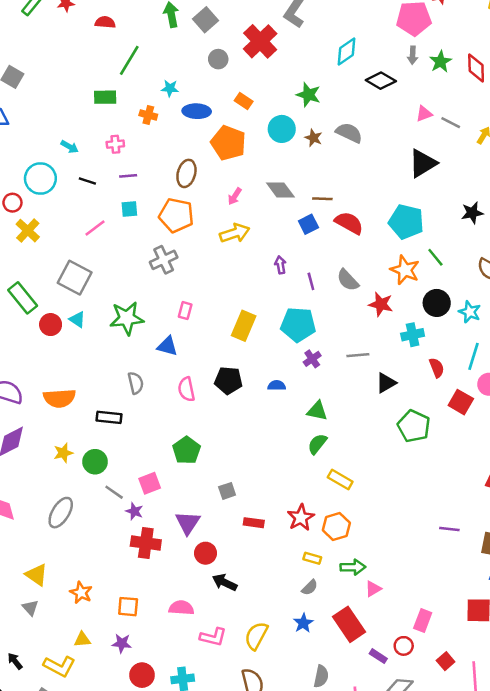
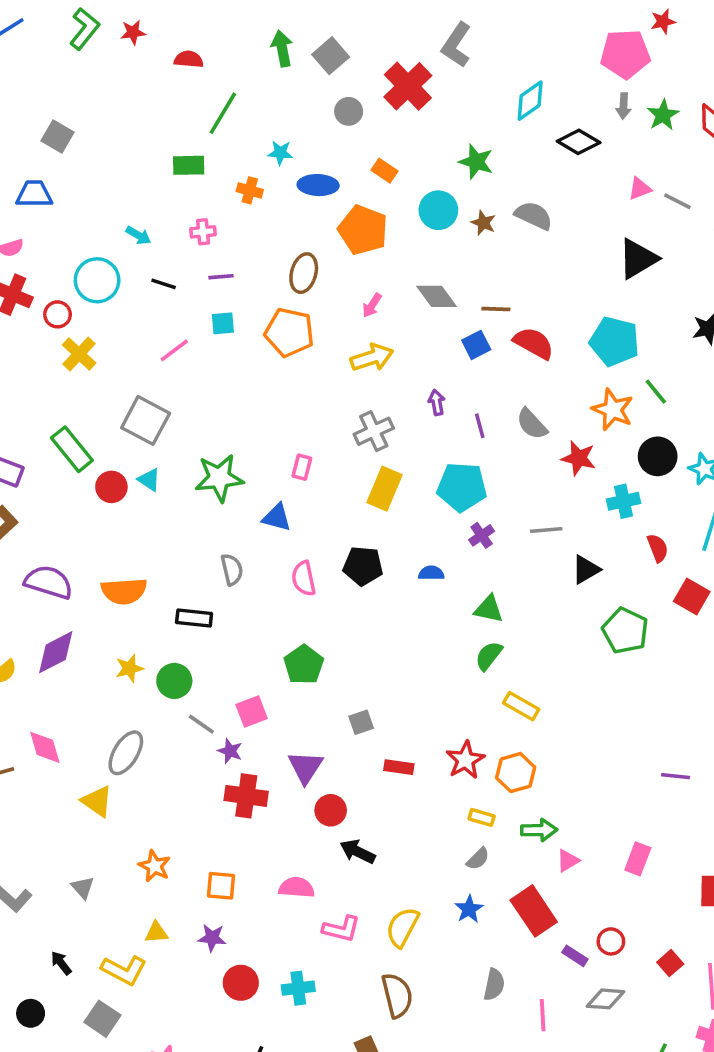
gray cross: (164, 260) -> (374, 431), moved
yellow triangle: (37, 575) -> (97, 801), moved
pink rectangle: (423, 620) -> (638, 859), moved

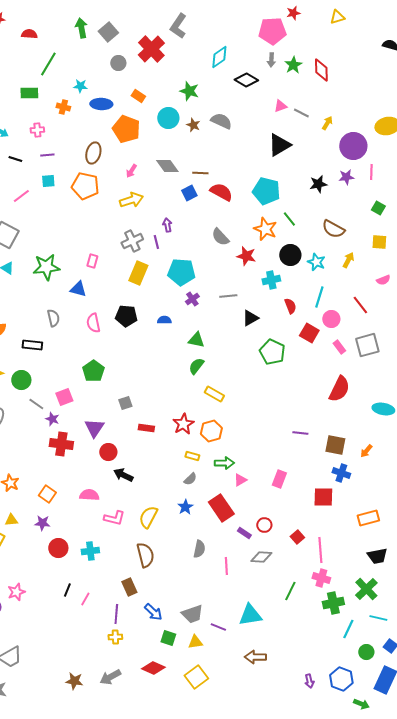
purple line: (480, 426) -> (156, 242), moved
orange square: (221, 886) -> (47, 494), turned 30

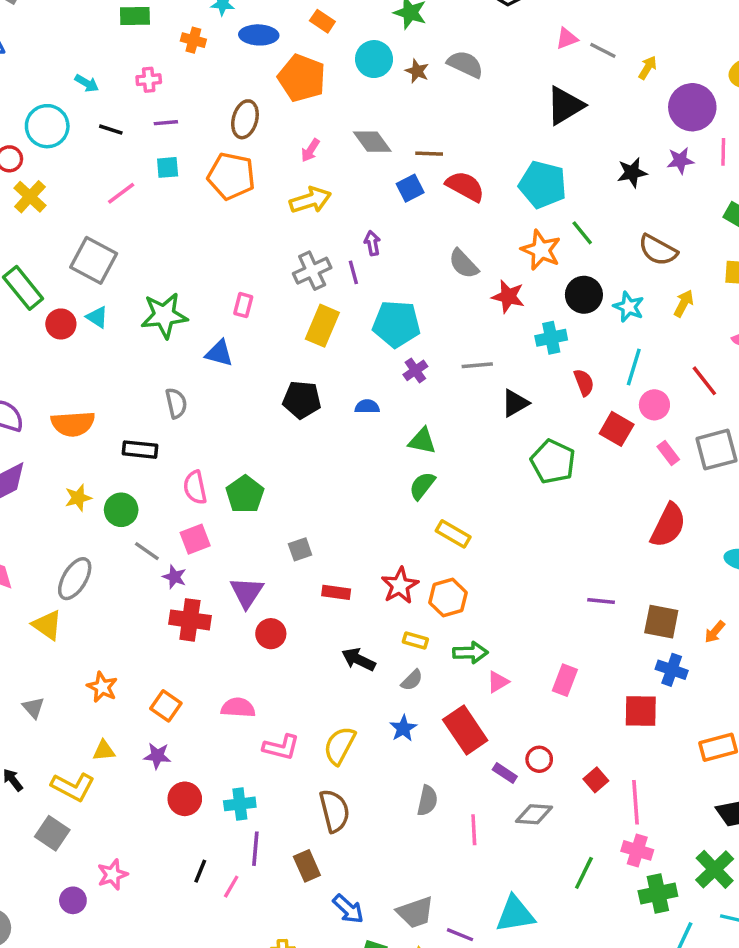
pink semicircle: (93, 323) -> (195, 487), moved
black arrow: (123, 475) -> (359, 659), moved
purple line: (116, 614) -> (255, 849), moved

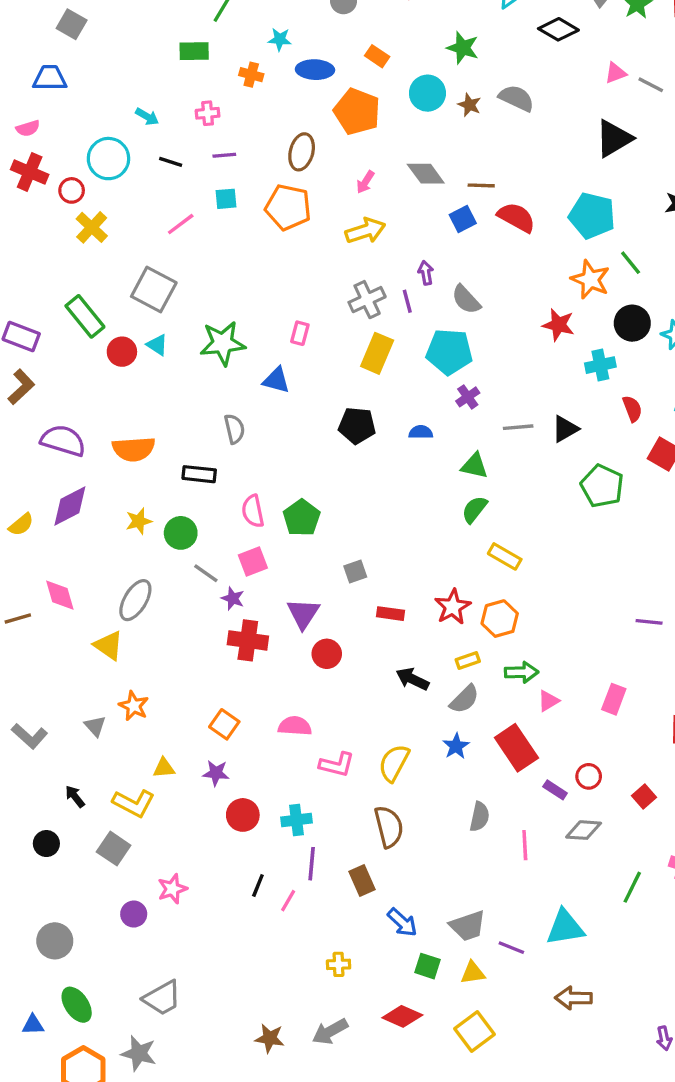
gray semicircle: (463, 264) -> (466, 300), moved
gray line: (477, 365) -> (518, 427), moved
yellow rectangle: (415, 641) -> (468, 661), turned -35
gray semicircle: (412, 680) -> (464, 699), size x1.4
orange star: (102, 687) -> (134, 706), moved

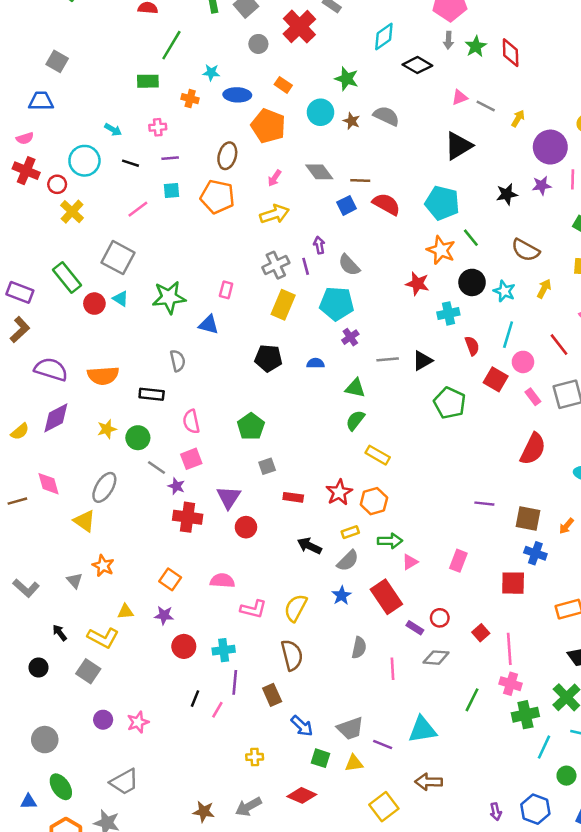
green pentagon: (302, 518) -> (251, 427), moved
pink star: (172, 889) -> (138, 722), moved
yellow square: (474, 1032) -> (384, 807), moved

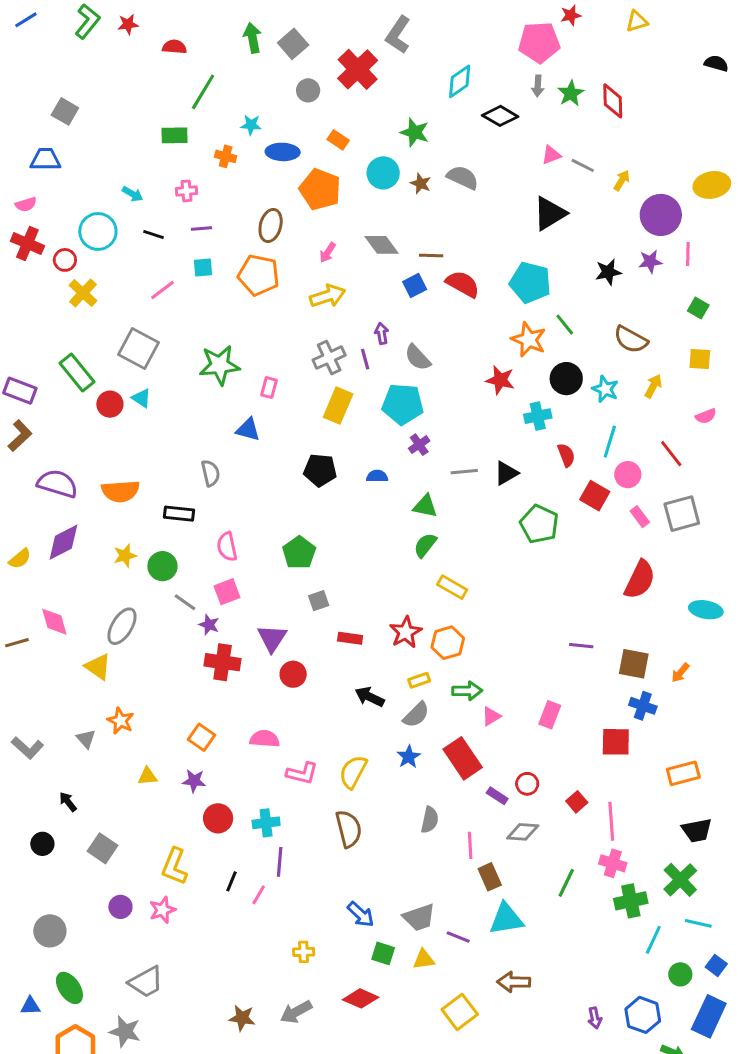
green star: (169, 297) -> (220, 365), moved
yellow L-shape: (103, 638) -> (175, 866), moved, turned 84
brown rectangle: (272, 695) -> (490, 877), moved

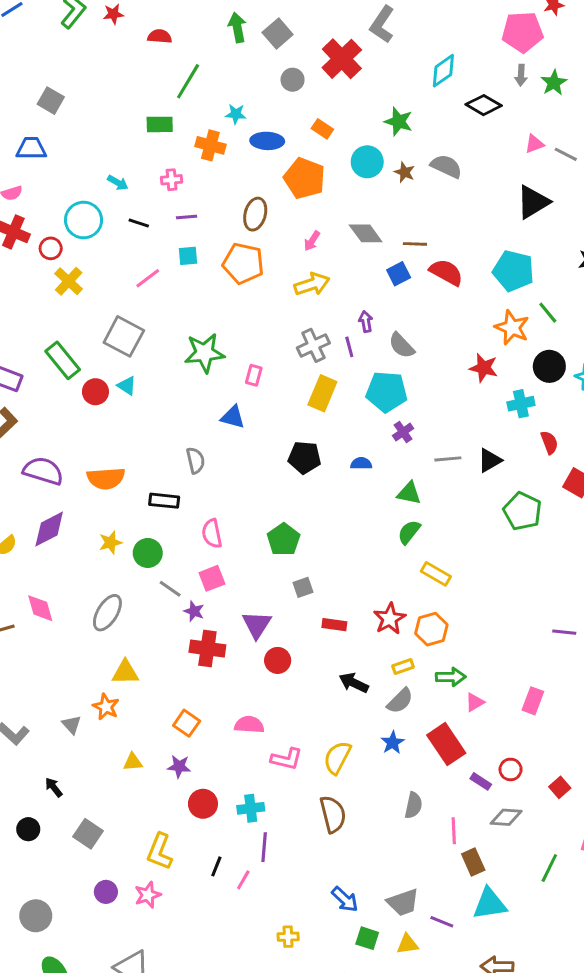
orange cross: (226, 156) -> (210, 145), size x1.4
yellow triangle: (98, 667) -> (125, 672), moved, turned -36

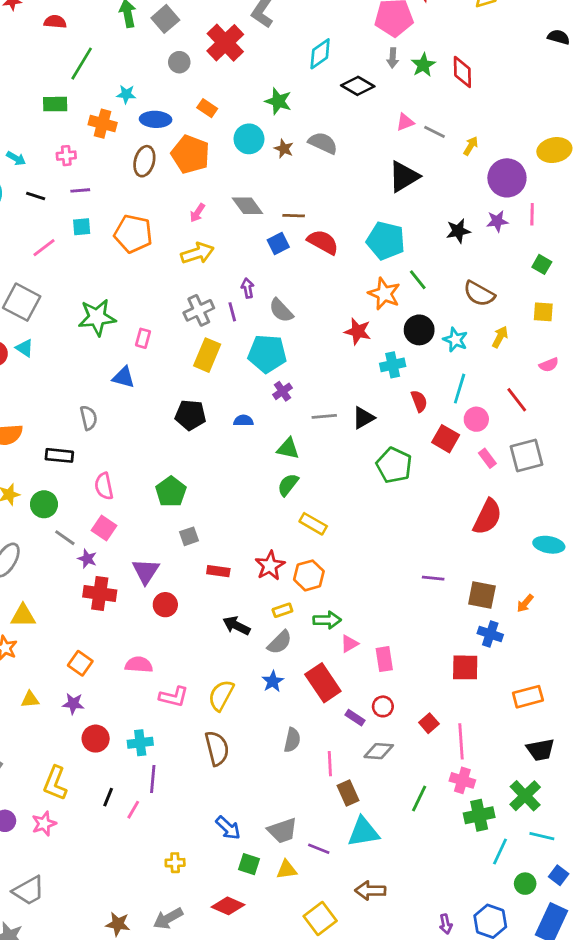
brown ellipse: (255, 214) -> (144, 161), moved
pink square: (212, 578) -> (104, 528), turned -35
pink rectangle: (533, 701) -> (384, 659), moved, turned -30

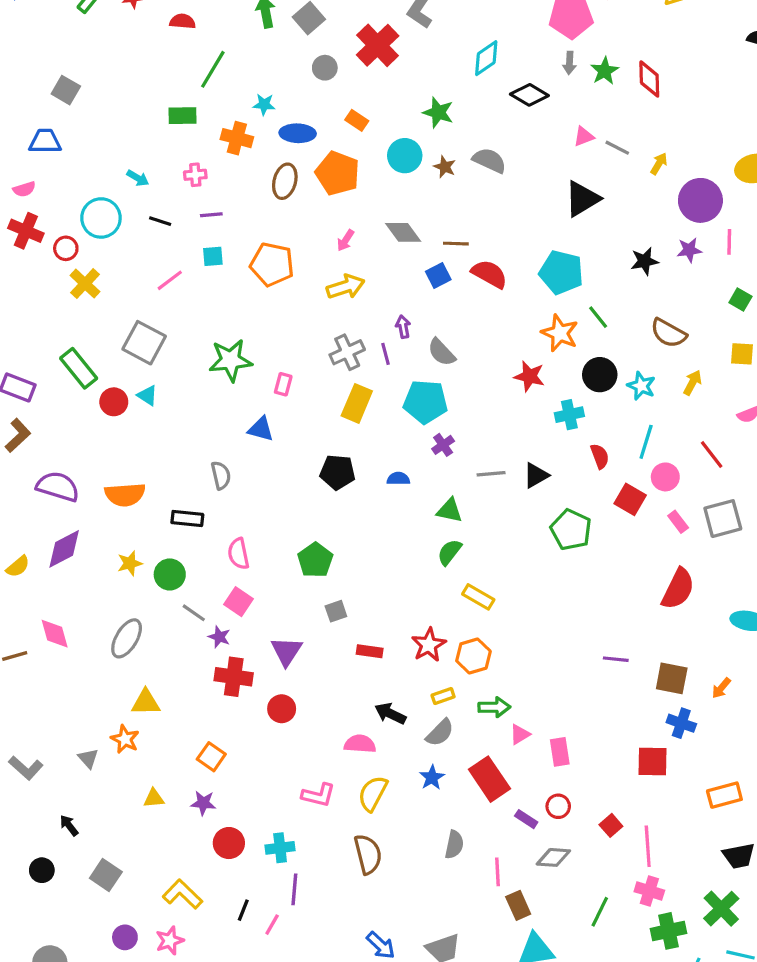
red circle: (165, 605) -> (282, 709), moved
pink semicircle: (139, 665) -> (360, 744), moved
yellow L-shape: (55, 783) -> (183, 894), turned 112

